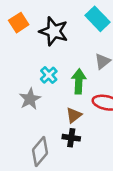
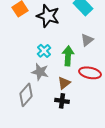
gray star: (30, 99) -> (40, 72), moved, turned -30
gray diamond: (40, 151) -> (26, 95), moved

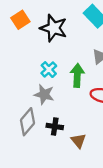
brown triangle: (64, 83) -> (78, 141), moved, turned -32
black cross: (62, 101) -> (55, 126), moved

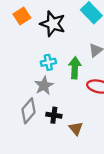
cyan cross: (49, 70) -> (48, 62), turned 32
gray star: (44, 94) -> (44, 85), turned 30

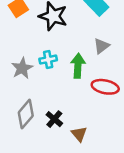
gray star: (44, 85) -> (22, 68), moved
black cross: (54, 115) -> (54, 119), turned 32

